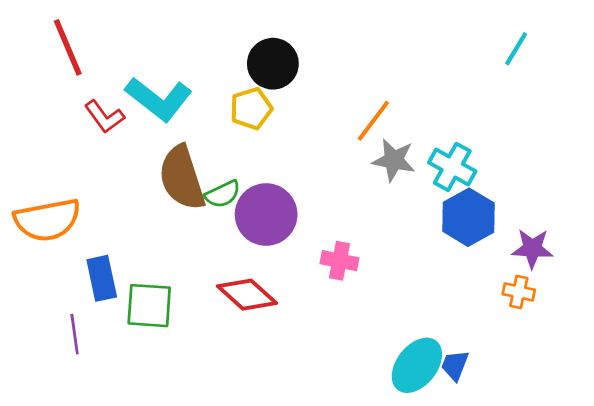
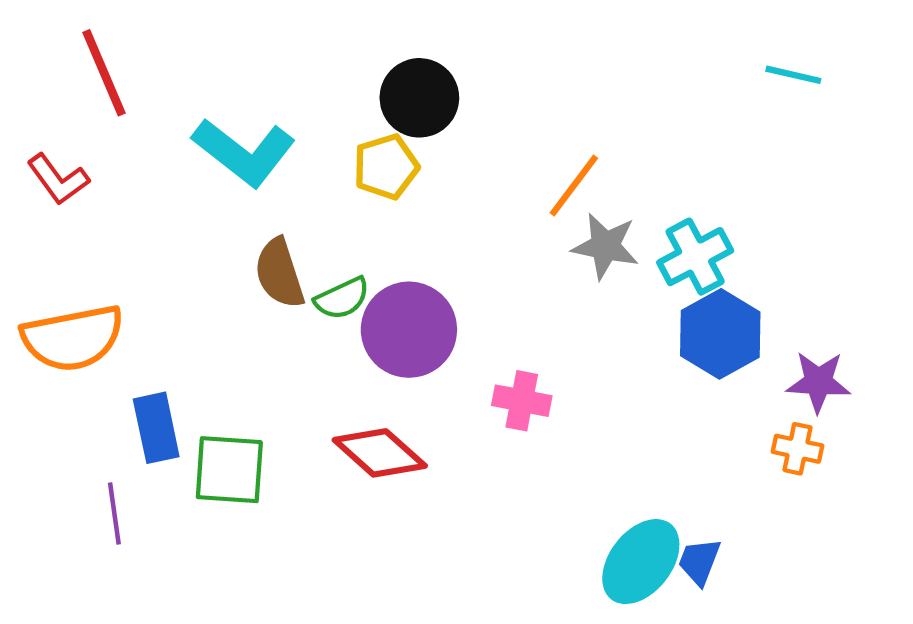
cyan line: (516, 49) -> (793, 75), turned 72
red L-shape: (104, 117) -> (58, 179), moved
cyan cross: (452, 167) -> (695, 257), turned 33
brown semicircle: (182, 178) -> (279, 273), size x0.7

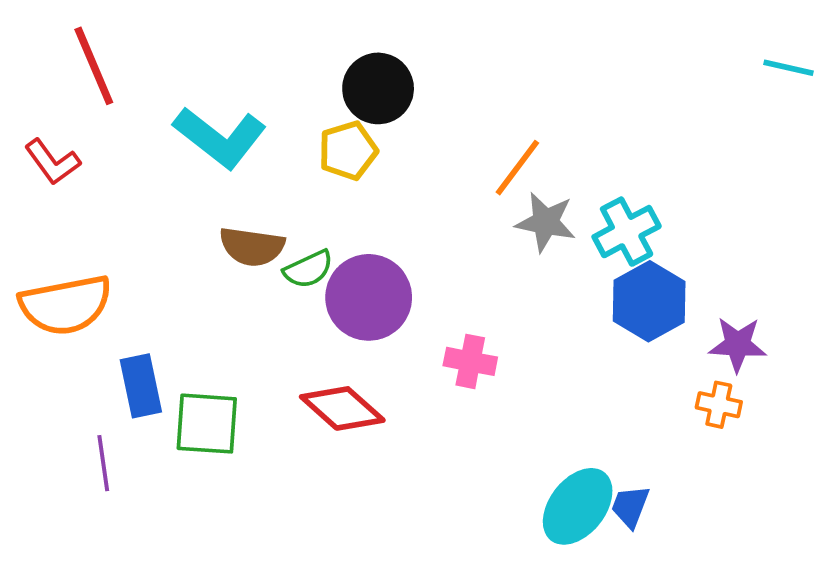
cyan line: (793, 75) -> (788, 68), moved
brown semicircle: (279, 273) -> (252, 247), turned -64

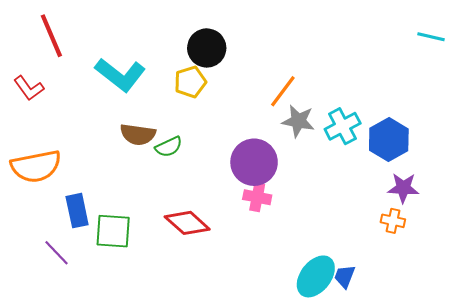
purple circle: (369, 297) -> (254, 162), moved
blue hexagon: (649, 301) -> (389, 140), moved
purple line: (103, 463) -> (57, 253), turned -36

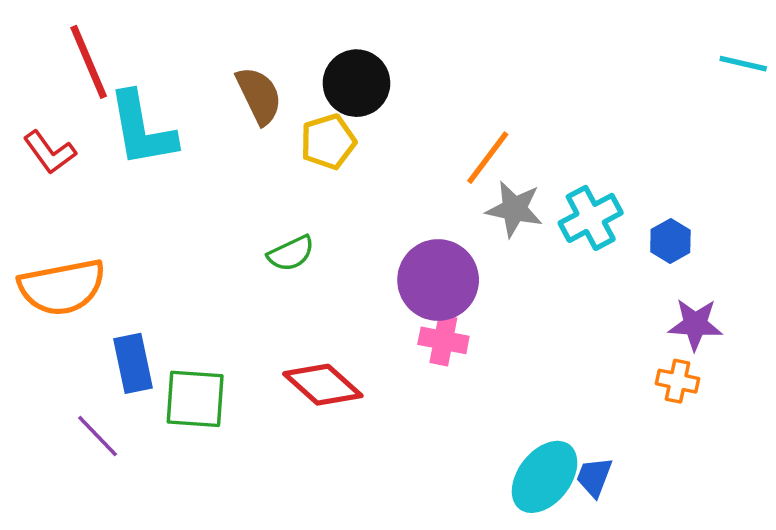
cyan L-shape: (120, 75) -> (142, 129), moved, turned 42
brown semicircle: (138, 134) -> (259, 96), moved, turned -124
blue hexagon: (389, 140) -> (670, 241), size x0.6

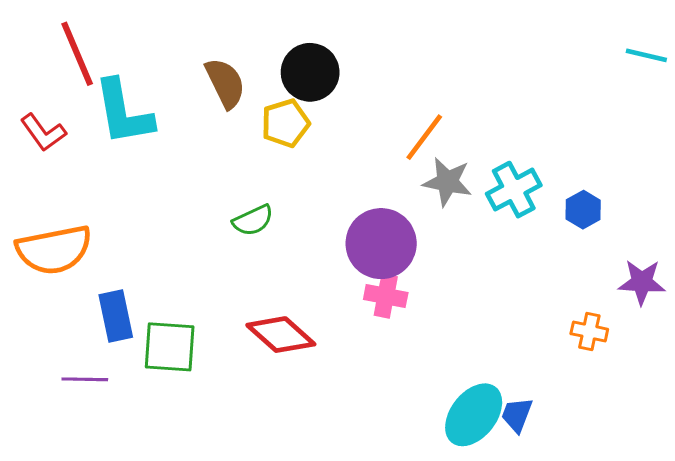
purple star: (695, 324) -> (642, 282), moved
purple line: (98, 436) -> (85, 379), turned -45

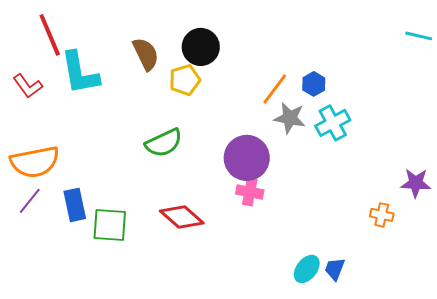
blue hexagon: (583, 210) -> (314, 84), moved
green semicircle: (253, 220) -> (164, 143), size x1.4
purple line: (85, 379) -> (30, 201), moved, turned -52
cyan ellipse: (474, 415) -> (307, 269), size x0.7

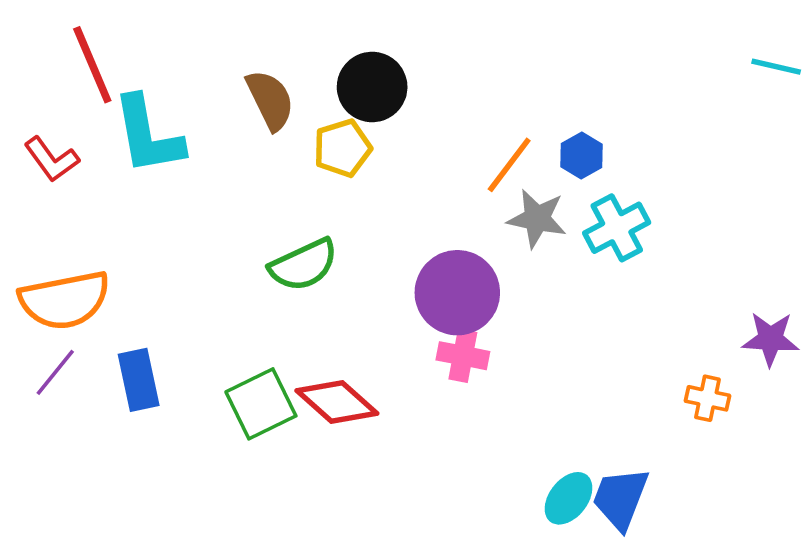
green square: (110, 225) -> (261, 404), moved, turned -30
blue trapezoid: (335, 269) -> (620, 498), size x1.5

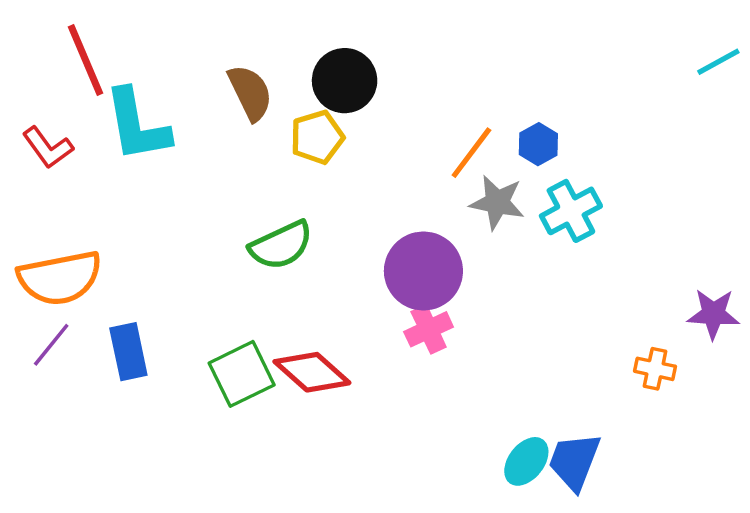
cyan line: (776, 67) -> (718, 62), turned -42
pink cross: (463, 356) -> (429, 329), turned -36

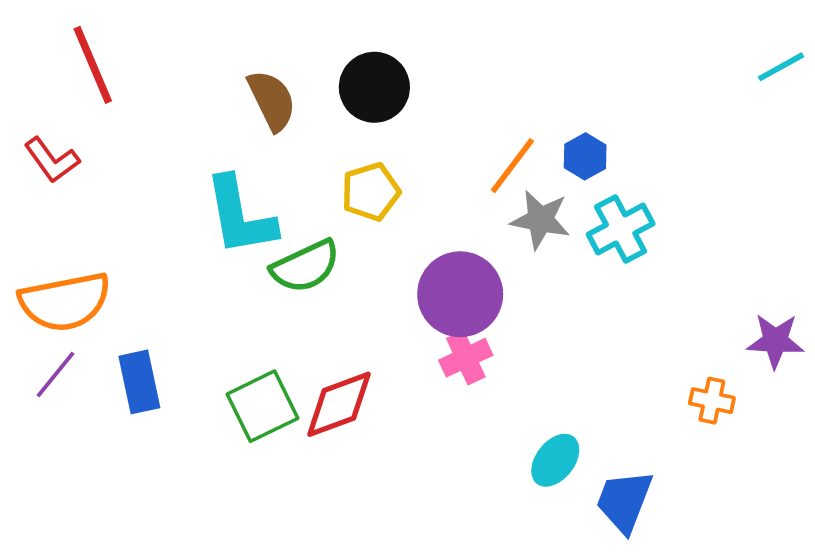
cyan L-shape: (137, 125) -> (240, 216), moved
yellow pentagon: (317, 137) -> (371, 192), moved
red diamond: (312, 372) -> (339, 404), turned -62
cyan ellipse: (526, 461) -> (555, 460), moved

